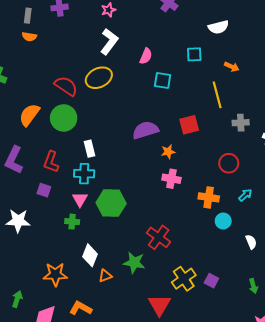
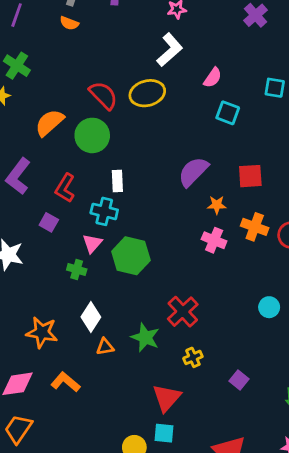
purple semicircle: (145, 130) -> (193, 172), turned -40
orange cross: (209, 197) -> (255, 227), moved
yellow cross: (184, 279) -> (193, 357), moved, size x0.6

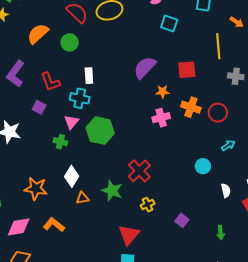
green circle: (92, 135) -> (70, 42), size x0.7
red L-shape: (65, 188) -> (50, 82), turned -50
pink cross: (214, 240) -> (161, 118), turned -36

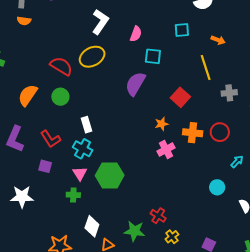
purple semicircle: (145, 68) -> (135, 84), moved
red square: (187, 70) -> (180, 97), turned -30
cyan cross: (80, 98) -> (83, 149), turned 30
red cross: (139, 171) -> (158, 216), moved, size x0.7

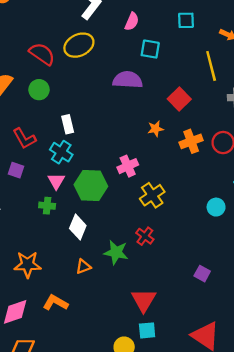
purple semicircle: (135, 84) -> (128, 80), turned 60
orange cross: (193, 133) -> (191, 141), turned -30
pink cross: (166, 149) -> (128, 166), moved
white diamond: (92, 226) -> (78, 227), moved
yellow cross: (172, 237) -> (152, 195), moved, size x1.5

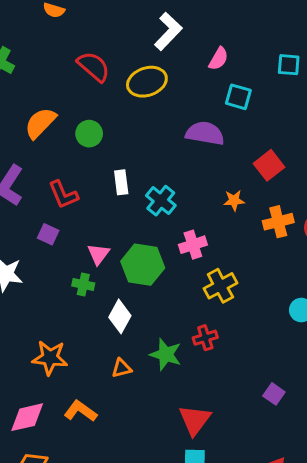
red semicircle: (42, 54) -> (94, 67), moved
cyan cross: (61, 152) -> (161, 201), moved
red cross: (145, 236) -> (205, 338), turned 30

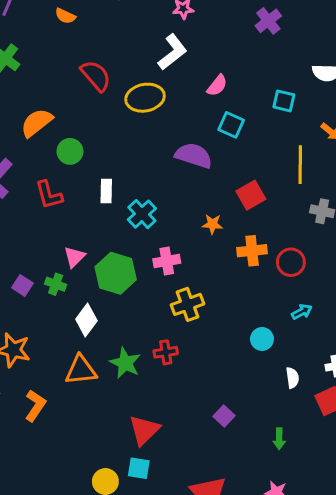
green circle: (89, 134) -> (70, 151), moved
purple square: (48, 234) -> (22, 285), moved
orange triangle: (122, 368) -> (81, 370), size x1.6
orange L-shape: (80, 411) -> (35, 406), turned 80

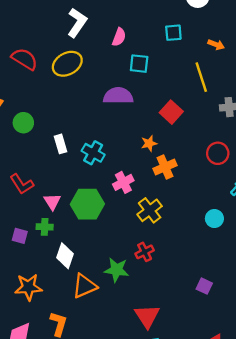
red L-shape: (49, 195) -> (22, 184), moved
orange cross: (252, 251) -> (165, 167), moved
white diamond: (86, 320) -> (65, 256), moved

